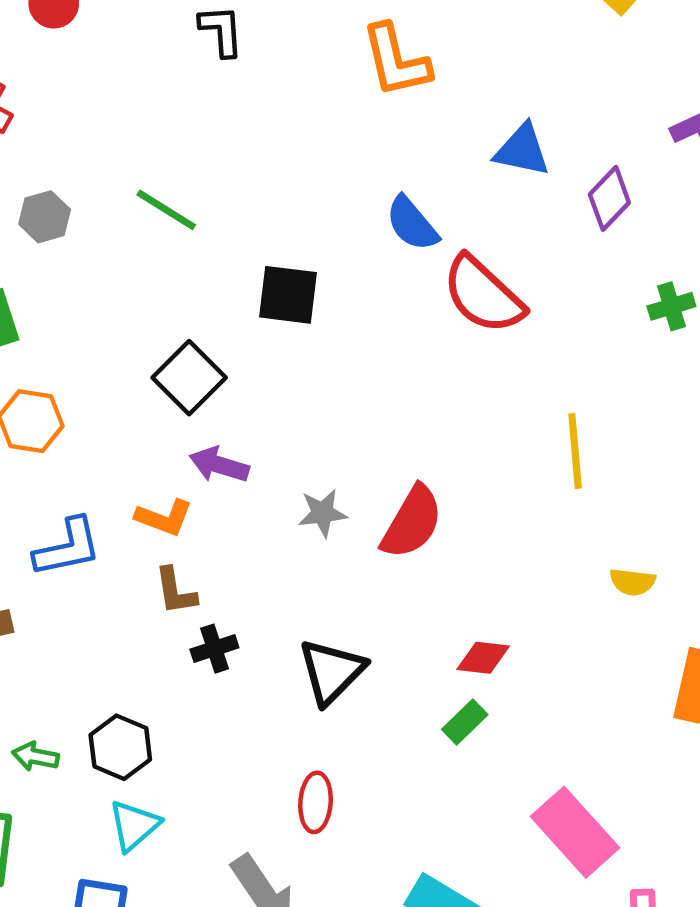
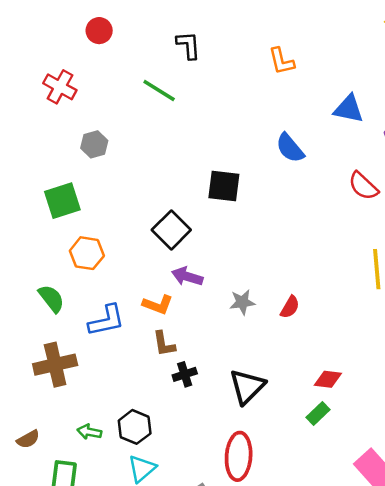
orange L-shape: (396, 61) -> (281, 61), size x0.7
green line: (166, 210) -> (159, 91), moved
red semicircle: (483, 295) -> (363, 186), moved, size x0.7
red semicircle: (412, 522) -> (290, 307), size x0.6
red ellipse: (316, 802) -> (239, 456), size x1.5

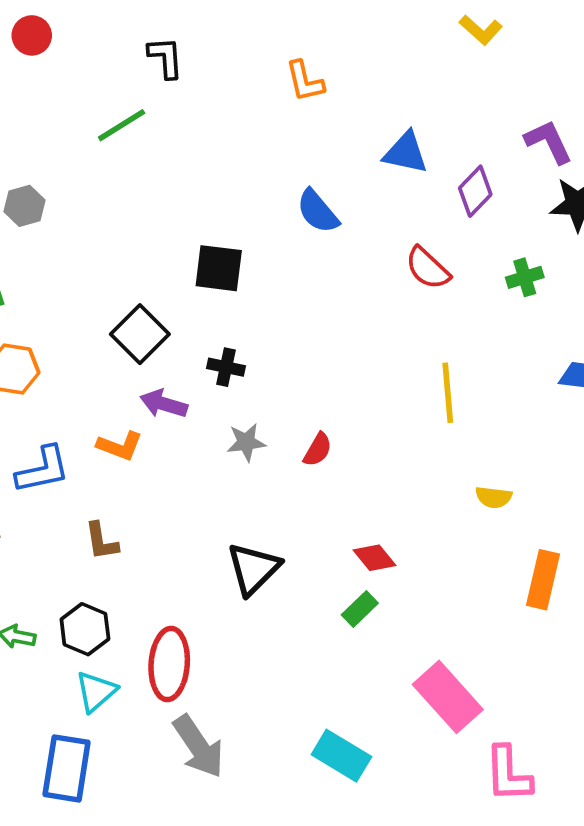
green line: (159, 91) -> (122, 125), turned -64
brown L-shape: (164, 344) -> (101, 541), moved
black cross: (185, 374) -> (226, 367), moved, turned 30
red diamond: (328, 379) -> (374, 558), turned 44
red ellipse: (239, 456) -> (169, 664), moved

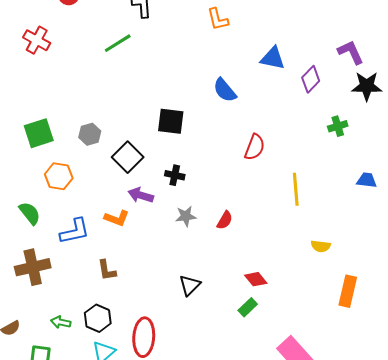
gray hexagon: (24, 206) -> (90, 134), moved
red semicircle: (428, 268) -> (255, 147), moved, turned -112
black triangle: (253, 569) -> (190, 285), size x0.7

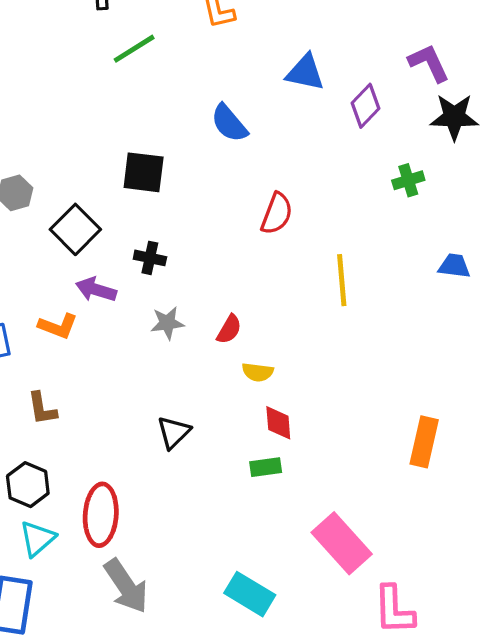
green line: (118, 43) -> (134, 49), moved
yellow semicircle: (321, 246) -> (258, 372), moved
red diamond: (256, 279) -> (278, 423), turned 35
green rectangle: (248, 307) -> (266, 467), turned 36

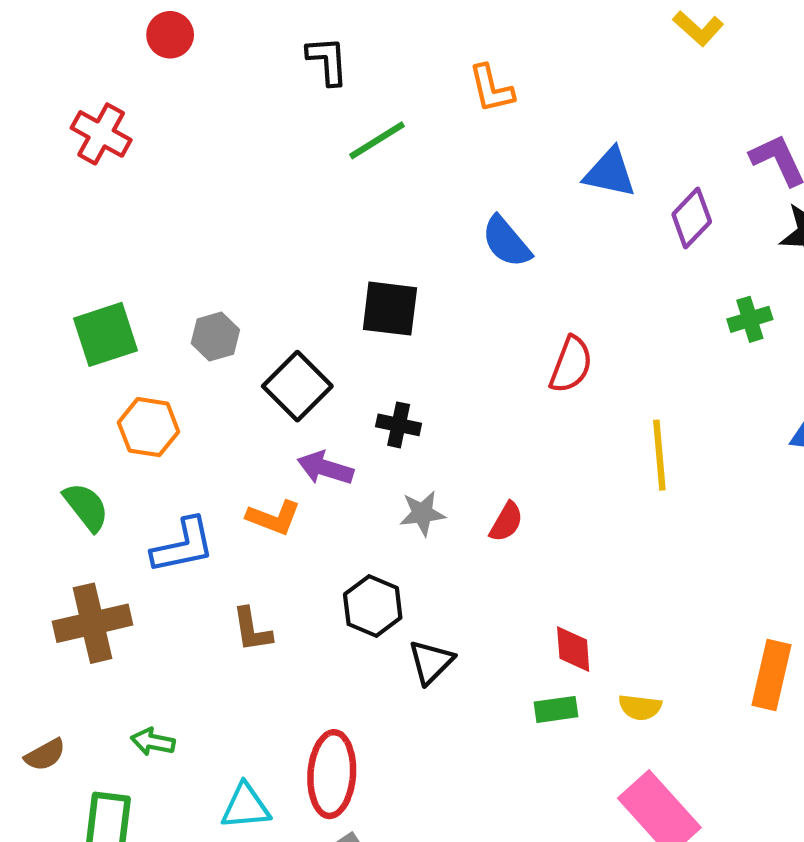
yellow semicircle: (258, 372) -> (640, 707), moved
black hexagon: (28, 485) -> (373, 606), moved
cyan triangle: (37, 539) -> (246, 806), turned 36

